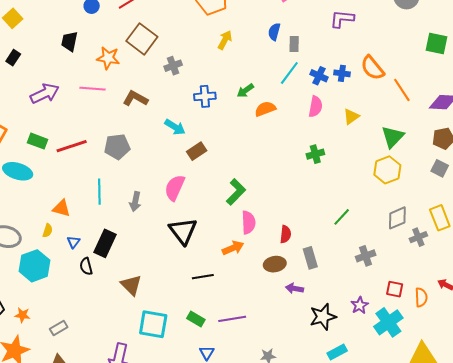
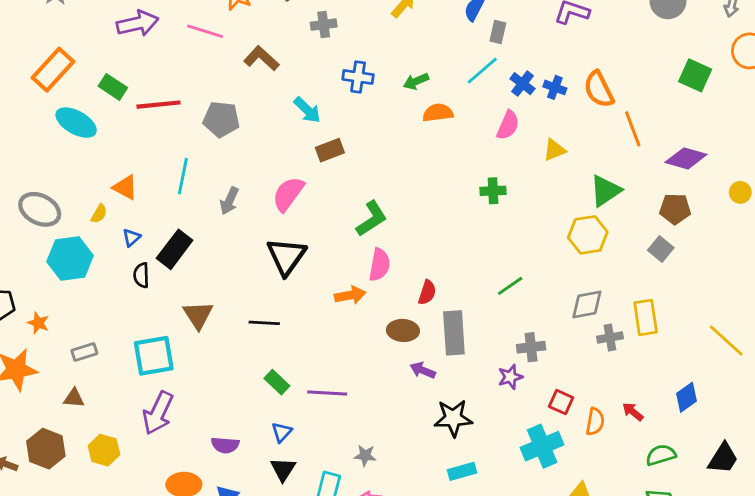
gray rectangle: (310, 258) -> (454, 333), size x1.4
black line: (203, 277) -> (264, 323), moved
purple star: (360, 305) -> (510, 377), moved
cyan square: (153, 324) -> (154, 356), moved, turned -32

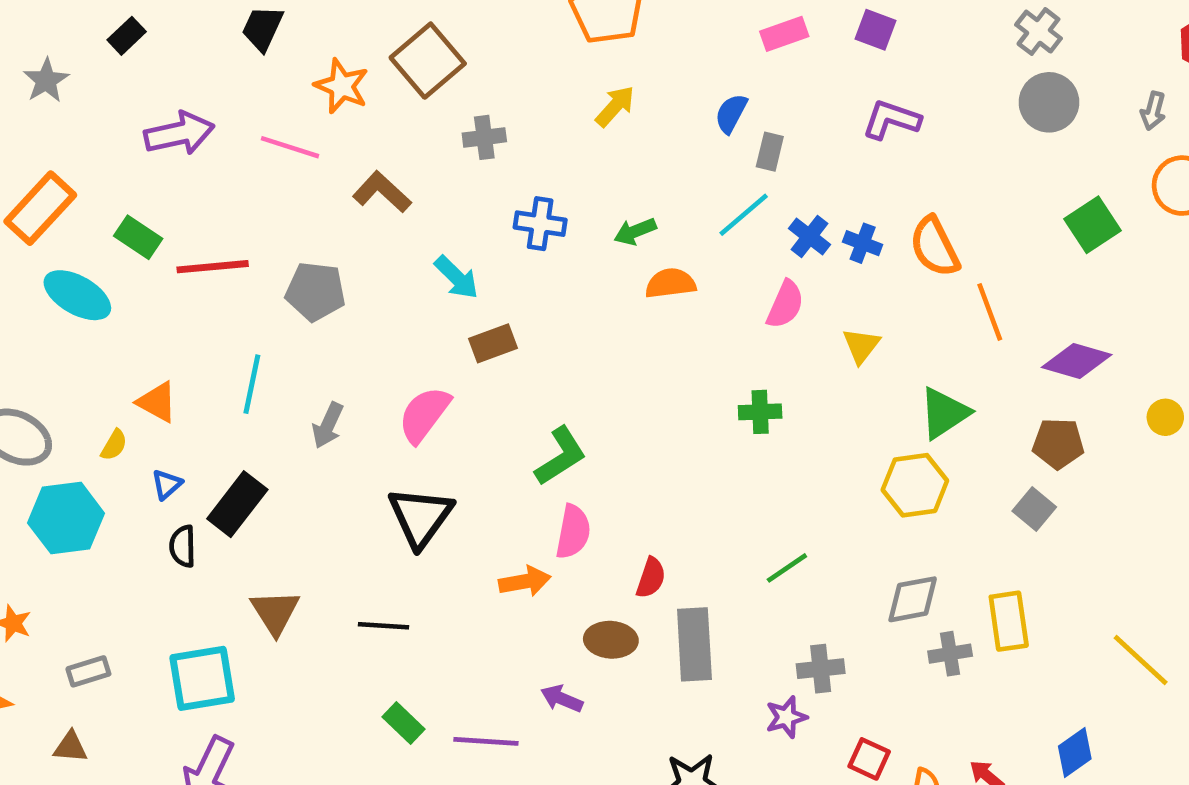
green square: (695, 75) -> (1093, 225), turned 32
yellow triangle: (554, 150) -> (861, 346), turned -30
purple arrow: (423, 370) -> (562, 699), moved

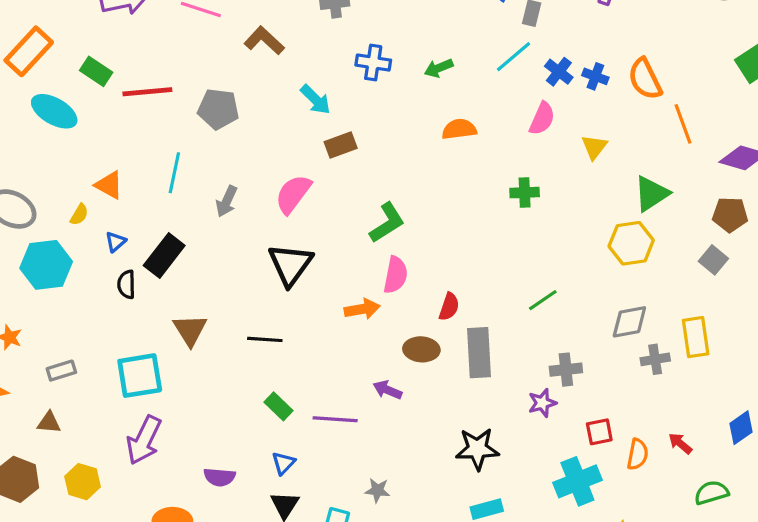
orange semicircle: (670, 283) -> (459, 129), moved
red square: (869, 759) -> (599, 432), turned -36

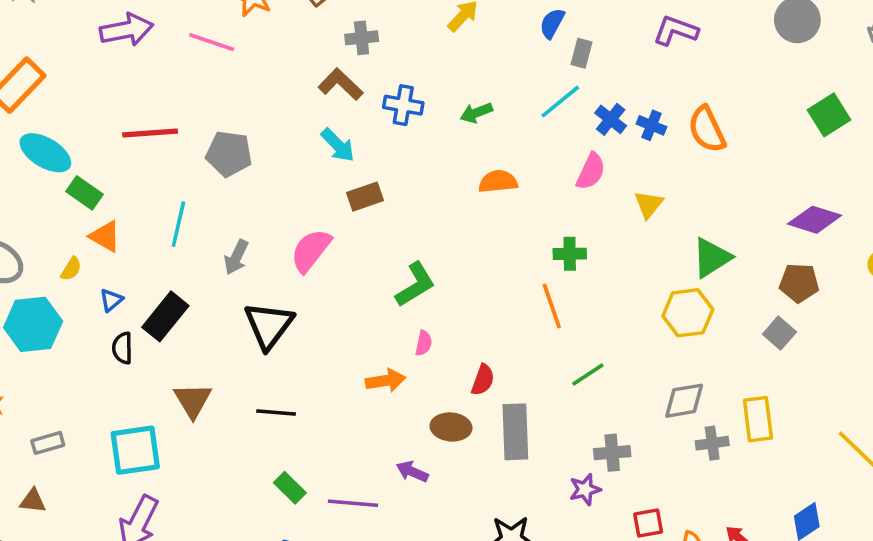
brown L-shape: (264, 41) -> (341, 84), moved
green rectangle: (96, 71) -> (84, 193), moved
orange line: (683, 124) -> (552, 306), moved
black triangle: (290, 264) -> (269, 325), moved
pink semicircle: (396, 275) -> (424, 343), size x0.6

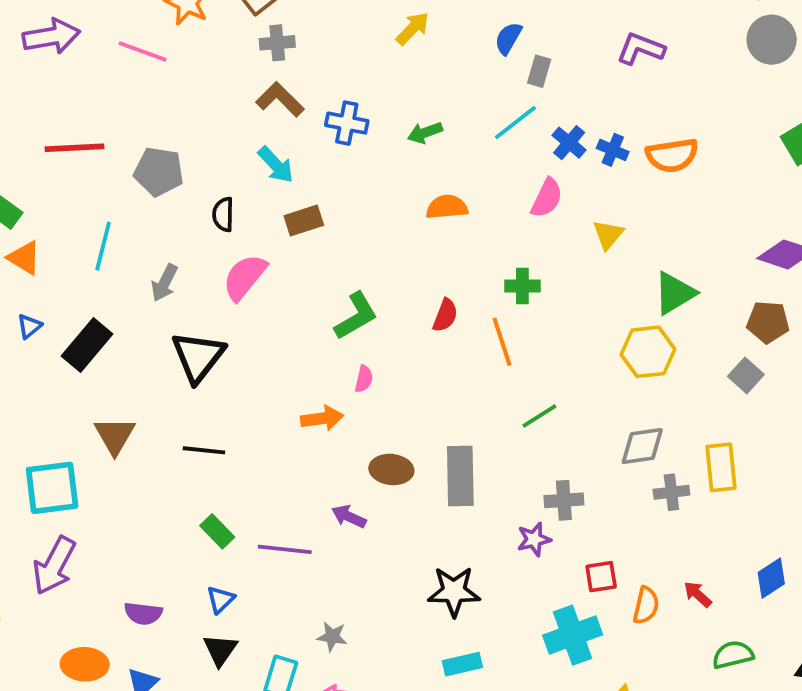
gray cross: (362, 38) -> (277, 43), moved
orange semicircle: (707, 129) -> (672, 155), turned -75
black semicircle: (122, 348) -> (223, 214), moved
red semicircle: (483, 380) -> (445, 315), moved

